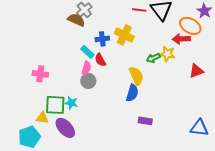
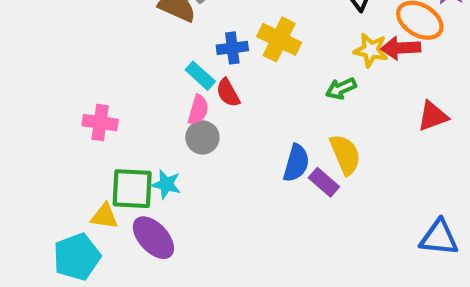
yellow star: (167, 54) -> (371, 50), moved
yellow semicircle: (136, 76) -> (345, 155), moved
purple rectangle: (145, 121) -> (324, 182), moved, turned 32

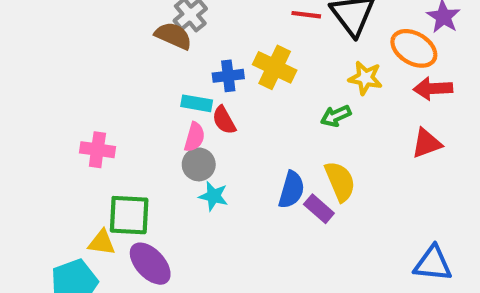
red arrow: (401, 48) -> (433, 88), moved
cyan rectangle: (200, 76) -> (197, 103), turned -32
cyan star: (166, 184) -> (213, 196), moved

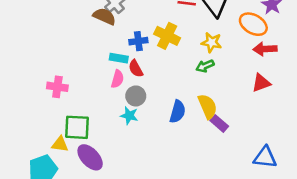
yellow star: (365, 78) -> (211, 42), moved
gray circle: (199, 164) -> (136, 96), moved
purple rectangle: (319, 209) -> (219, 123), moved

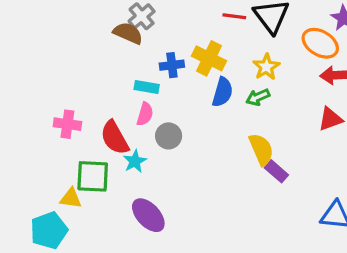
yellow star: (211, 42) -> (266, 67), turned 30
red semicircle: (136, 69) -> (115, 138), moved, size x1.5
blue semicircle: (178, 112) -> (222, 92), moved
cyan star: (129, 116) -> (135, 161), moved, turned 30
purple ellipse: (90, 157) -> (148, 215), moved

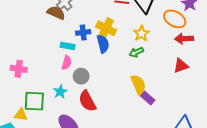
blue semicircle: (222, 92) -> (103, 44), moved, turned -30
red semicircle: (115, 138) -> (87, 101), moved

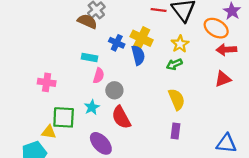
blue cross: (83, 32) -> (117, 43), turned 32
cyan rectangle: (68, 46) -> (90, 58), moved
purple rectangle: (148, 98) -> (175, 131), moved, turned 56

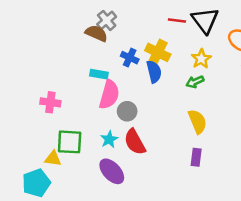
pink semicircle: (99, 76) -> (109, 95), size x1.6
cyan star: (92, 107) -> (109, 139), moved

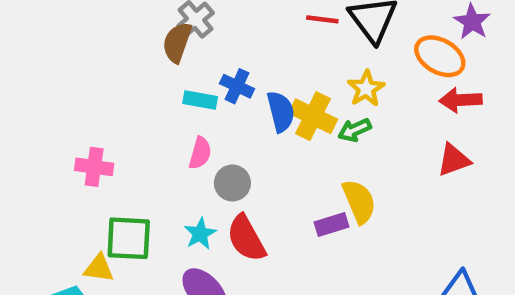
brown semicircle: (96, 33) -> (177, 42), turned -95
yellow cross: (158, 52) -> (313, 116), moved
cyan rectangle: (99, 74) -> (200, 100), moved
pink semicircle: (109, 95) -> (200, 153), size x0.6
purple rectangle: (196, 157) -> (331, 224), moved, turned 66

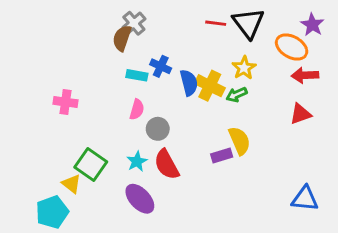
pink cross: (94, 167) -> (65, 102), moved
green square: (129, 238) -> (91, 165), turned 32
yellow triangle: (99, 268) -> (71, 184), turned 30

